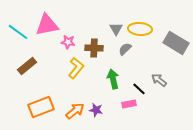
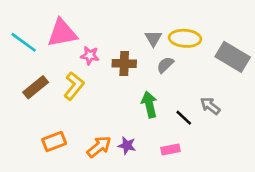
yellow L-shape: (76, 68) -> (74, 86), moved
pink rectangle: (129, 104) -> (170, 149), moved
orange rectangle: (41, 107) -> (54, 142), size x0.7

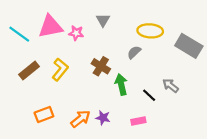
gray triangle: (153, 38) -> (103, 20), moved
pink star: (90, 56) -> (76, 33), moved
brown cross: (124, 63) -> (101, 66), moved, turned 30

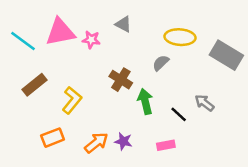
gray triangle: (103, 20) -> (123, 24), turned -32
yellow L-shape: (60, 69) -> (72, 100), moved

